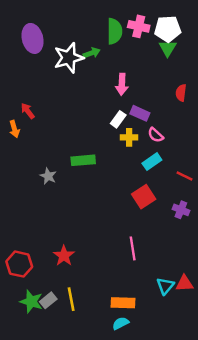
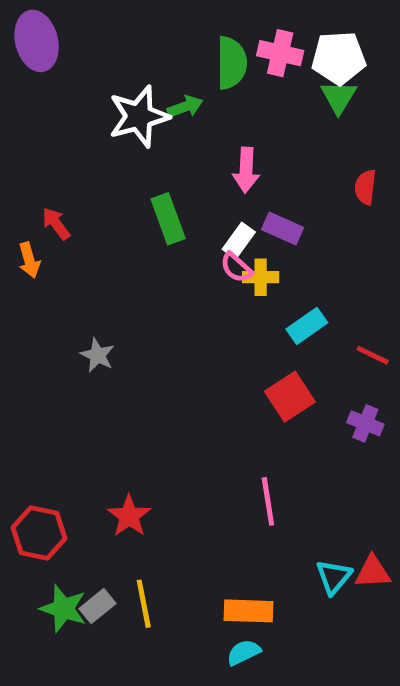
purple ellipse: (33, 38) -> (37, 41), moved
pink semicircle: (156, 135) -> (236, 267), moved
green rectangle: (83, 160) -> (168, 219), moved, turned 75

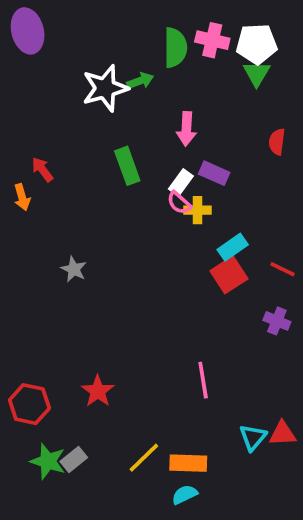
red square: (290, 397) -> (229, 275), moved
yellow line: (144, 604) -> (144, 458), moved, turned 57

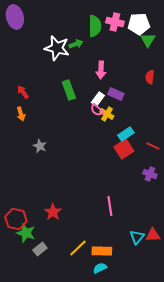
green triangle: (257, 73) -> (148, 40), moved
white star: (105, 88) -> (57, 48), turned 30
orange arrow: (22, 197) -> (21, 114), moved
yellow cross: (197, 210) -> (107, 114), turned 32
green star: (48, 461) -> (26, 233), moved

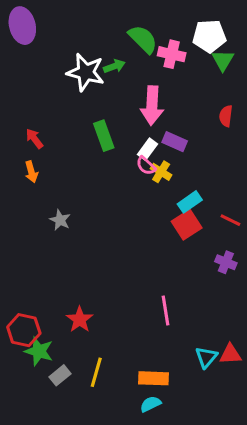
pink cross: (115, 22) -> (172, 54), moved
green semicircle: (95, 26) -> (143, 39), turned -45
pink arrow: (101, 70) -> (152, 105), size x1.4
yellow line: (78, 248) -> (96, 372), moved, turned -30

